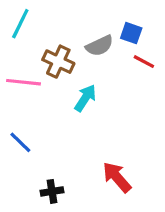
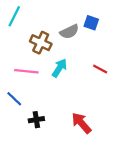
red line: (144, 62) -> (100, 69), moved
pink line: (23, 82) -> (26, 71), moved
black cross: (52, 191) -> (36, 120), moved

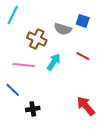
gray semicircle: (69, 32) -> (63, 29), turned 42
red line: (100, 69) -> (83, 56), moved
red arrow: (81, 123) -> (86, 106), moved

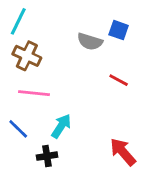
brown cross: (37, 39) -> (27, 56), moved
cyan arrow: (54, 62) -> (61, 126), moved

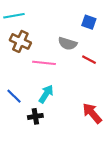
cyan line: (18, 21) -> (14, 16), turned 54
gray semicircle: (90, 41) -> (68, 44), moved
pink line: (34, 93) -> (44, 63), moved

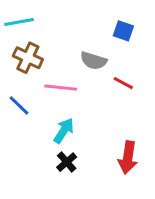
blue line: (14, 96) -> (19, 105), moved
red arrow: (92, 113) -> (128, 158), turned -130
black cross: (35, 116) -> (67, 162), moved, turned -32

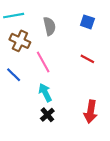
gray semicircle: (94, 61) -> (49, 26), moved, turned -120
pink line: (61, 88) -> (43, 62), turned 55
cyan arrow: (64, 131) -> (45, 93), turned -60

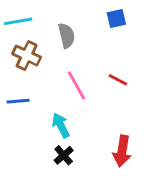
blue square: (87, 22) -> (116, 18), moved, turned -32
pink line: (43, 62) -> (76, 85), moved
blue line: (14, 75) -> (18, 101), turned -49

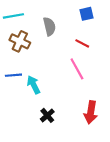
red line: (118, 80) -> (82, 43), moved
pink line: (76, 85) -> (77, 69), moved
cyan arrow: (61, 125) -> (34, 85), moved

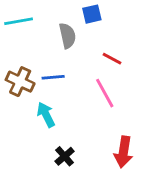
blue square: (86, 14) -> (92, 14), moved
brown cross: (20, 41) -> (20, 82), moved
blue line: (13, 75) -> (53, 77), moved

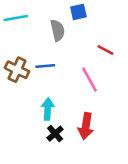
red line: (112, 59) -> (105, 50), moved
cyan arrow: (46, 115) -> (48, 109), moved, turned 30
red arrow: (123, 152) -> (86, 126), moved

